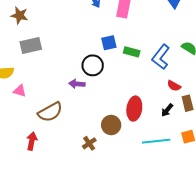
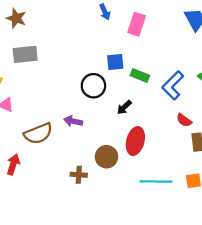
purple arrow: (77, 84) -> (73, 121), moved
black arrow: (167, 110) -> (124, 107), moved
brown cross: (89, 143) -> (79, 175), turned 32

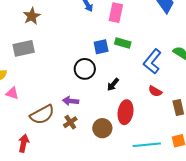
brown star: (16, 18) -> (32, 16), moved, turned 30
green rectangle: (140, 75) -> (123, 43), moved
red semicircle: (184, 120) -> (155, 91), moved
brown cross: (79, 175) -> (70, 122), moved, turned -32

